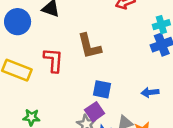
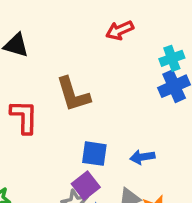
blue arrow: (150, 92) -> (142, 157), moved

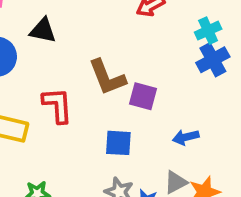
blue square: (94, 154) -> (118, 143), moved
purple square: (86, 185) -> (143, 96), moved, turned -32

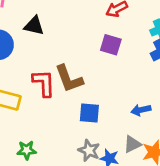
brown L-shape: (107, 77) -> (69, 79), moved
purple square: (143, 96) -> (111, 45), moved

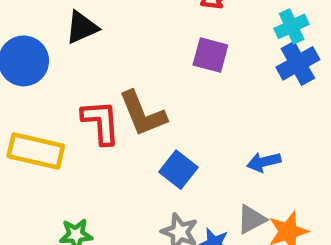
black triangle: (34, 26) -> (82, 27), turned -35
blue square: (89, 113) -> (178, 170), turned 35

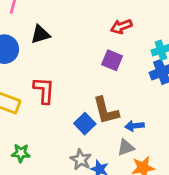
brown L-shape: (143, 114) -> (106, 111), moved
gray triangle: (251, 219) -> (126, 147), moved

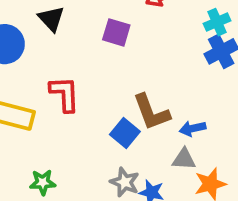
black triangle: (40, 34) -> (51, 19), turned -50
purple square: (112, 60) -> (116, 32), moved
gray triangle: (126, 147) -> (184, 159), turned 30

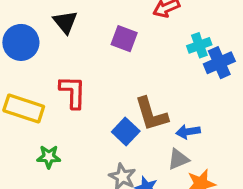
cyan cross: (217, 22) -> (199, 45), moved
gray triangle: (184, 159) -> (178, 159), turned -30
green star: (43, 182) -> (49, 157), moved

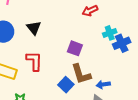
black triangle: (65, 22) -> (34, 28), moved
purple square: (124, 39) -> (75, 48), moved

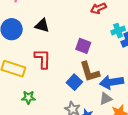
black triangle: (34, 28) -> (42, 25), turned -35
blue arrow: (103, 85) -> (112, 82), size x1.6

